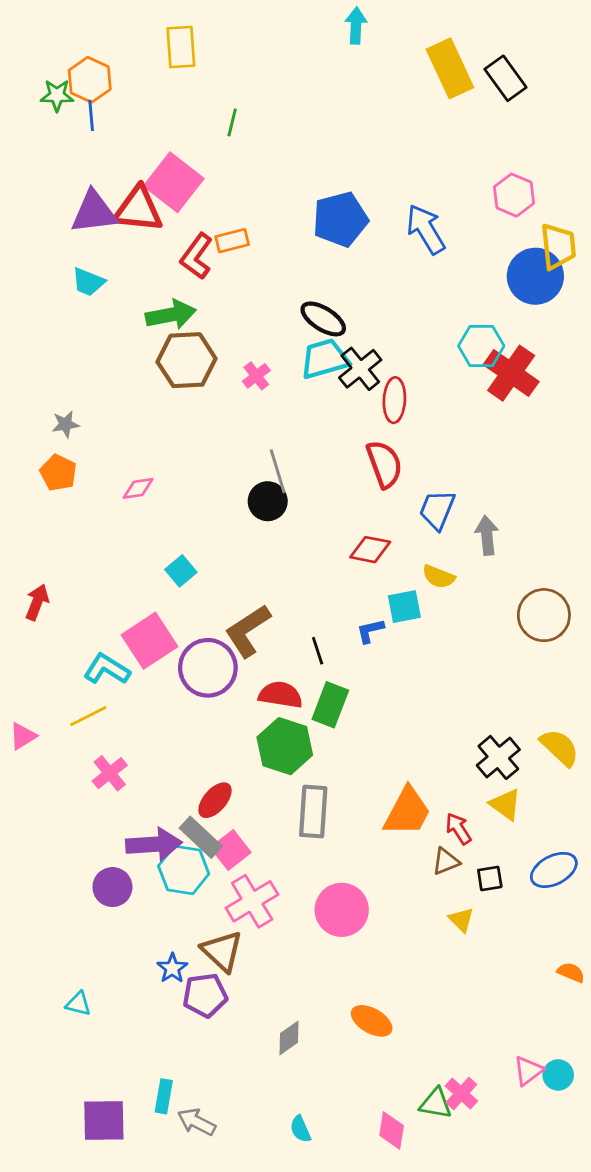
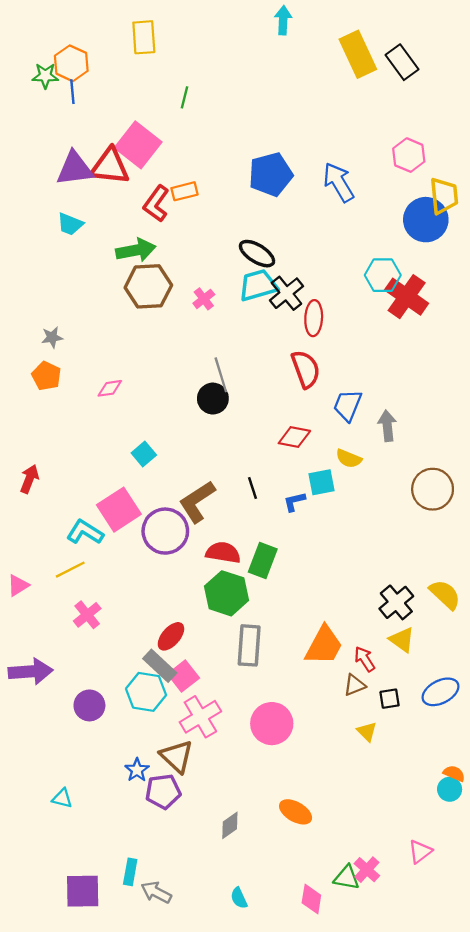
black line: (318, 651) -> (253, 488), moved
purple arrow: (154, 844) -> (31, 671), moved
cyan circle: (558, 1075) -> (450, 789), moved

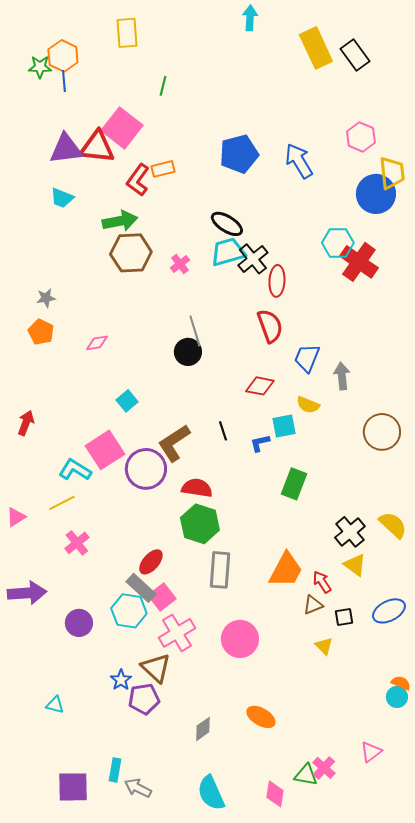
green rectangle: (263, 560) -> (294, 484), moved
cyan semicircle: (239, 898) -> (211, 793), size x1.8

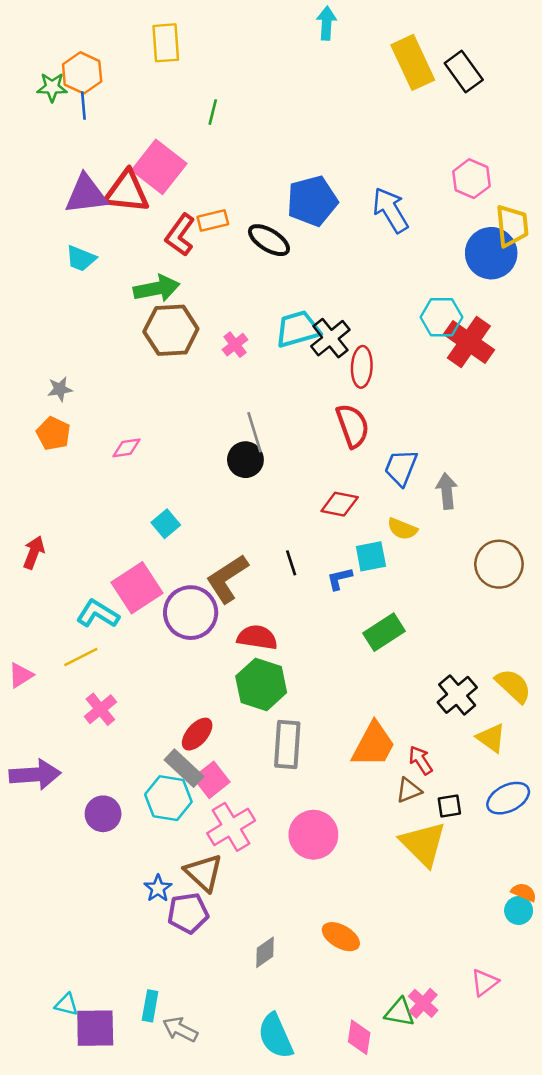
black ellipse: (227, 224) -> (269, 240), moved
green rectangle: (294, 484) -> (384, 632), turned 36
yellow triangle: (355, 565) -> (491, 738), moved
yellow triangle: (324, 646) -> (423, 844), size x2.0
cyan triangle: (55, 705) -> (66, 1005), moved

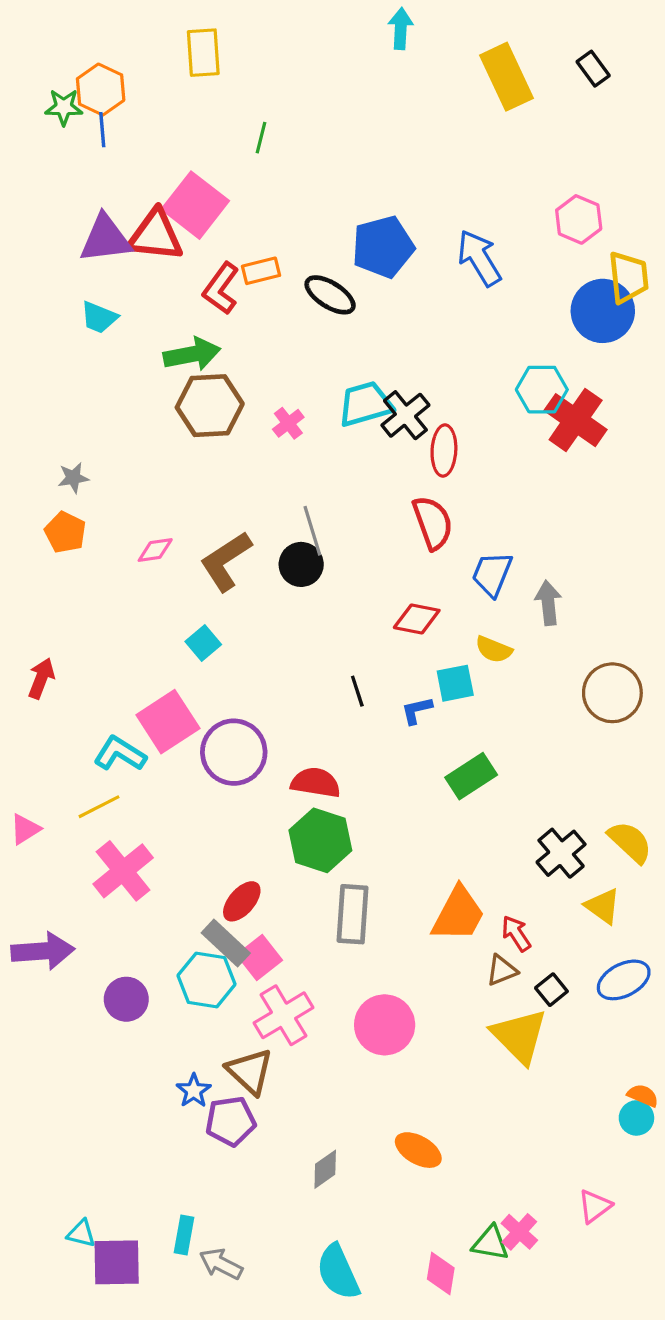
black rectangle: (464, 72) -> (593, 69), moved, size x0.7
brown L-shape: (227, 579) -> (226, 561), moved
pink cross: (100, 709) -> (123, 871), size x1.5
black square: (449, 806) -> (551, 990), turned -30

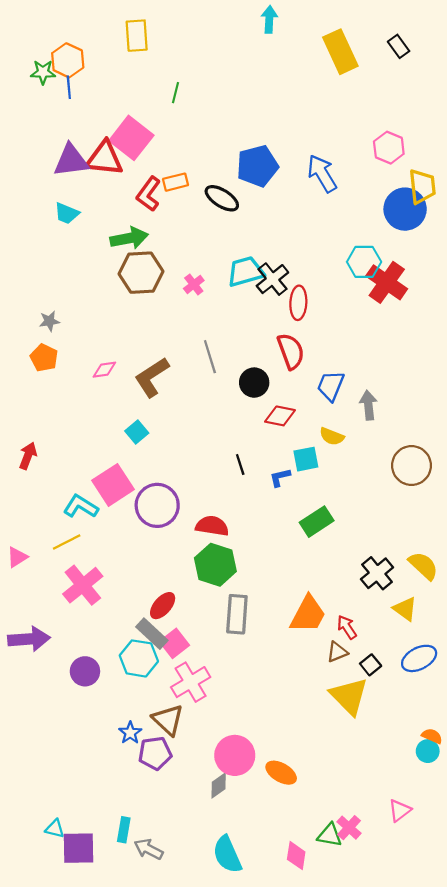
black circle: (301, 564) -> (254, 383), moved
pink circle: (385, 1025) -> (235, 755), moved

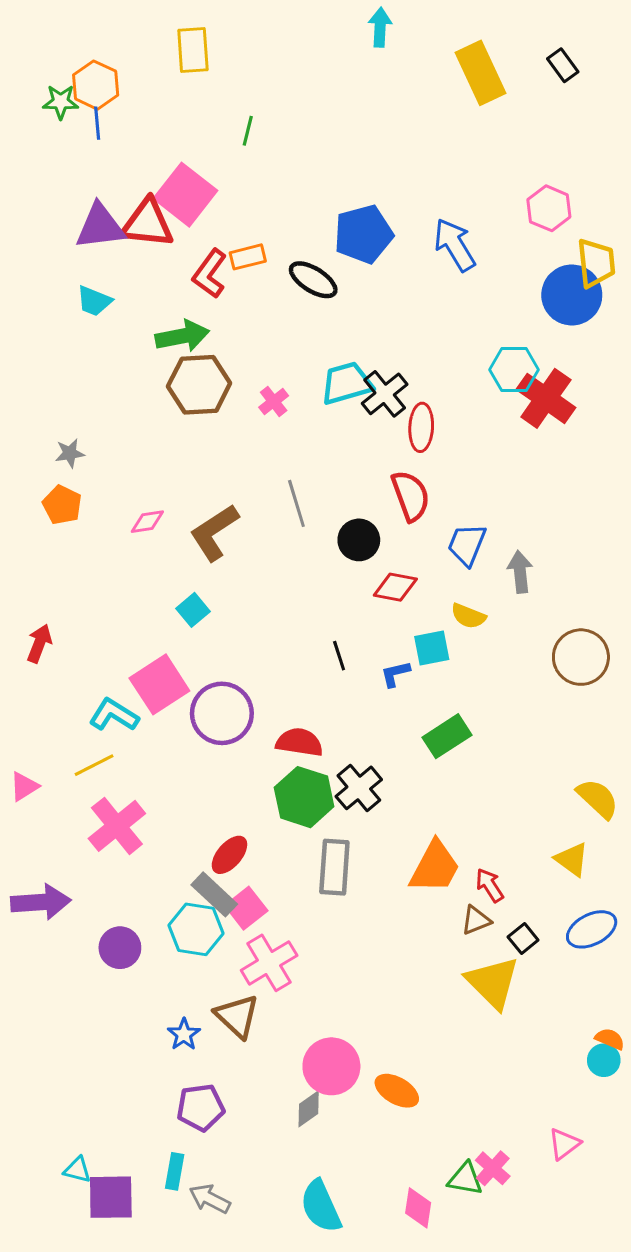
black cross: (377, 573) -> (359, 788), moved
purple pentagon: (155, 753) -> (201, 1107), moved

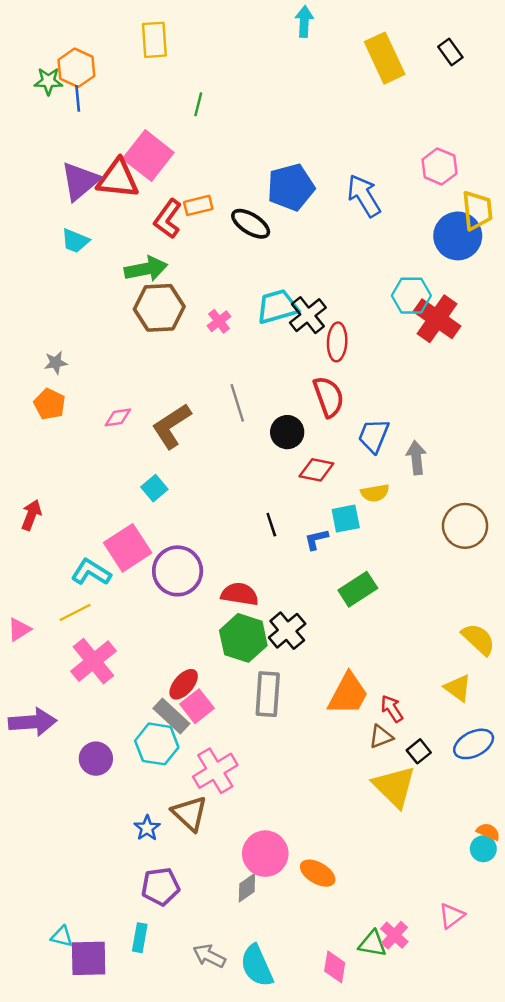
purple triangle: (100, 227) -> (80, 181), turned -33
yellow semicircle: (468, 616) -> (375, 493), turned -32
pink square: (246, 908) -> (197, 706), moved
gray arrow: (210, 1199) -> (209, 956), moved

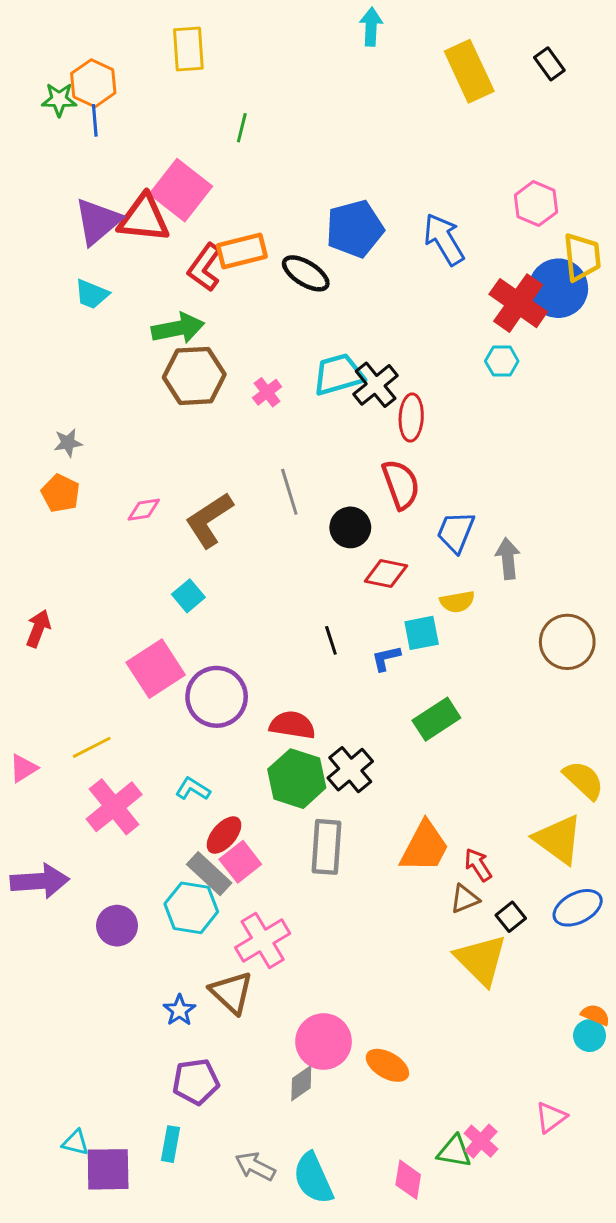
orange rectangle: (198, 205) -> (242, 251), size x1.4
cyan hexagon: (411, 296) -> (502, 361), size x0.7
red cross: (437, 319) -> (518, 303), moved
cyan L-shape: (91, 572) -> (193, 789), moved, size x0.7
yellow triangle: (458, 688) -> (558, 839), size x1.5

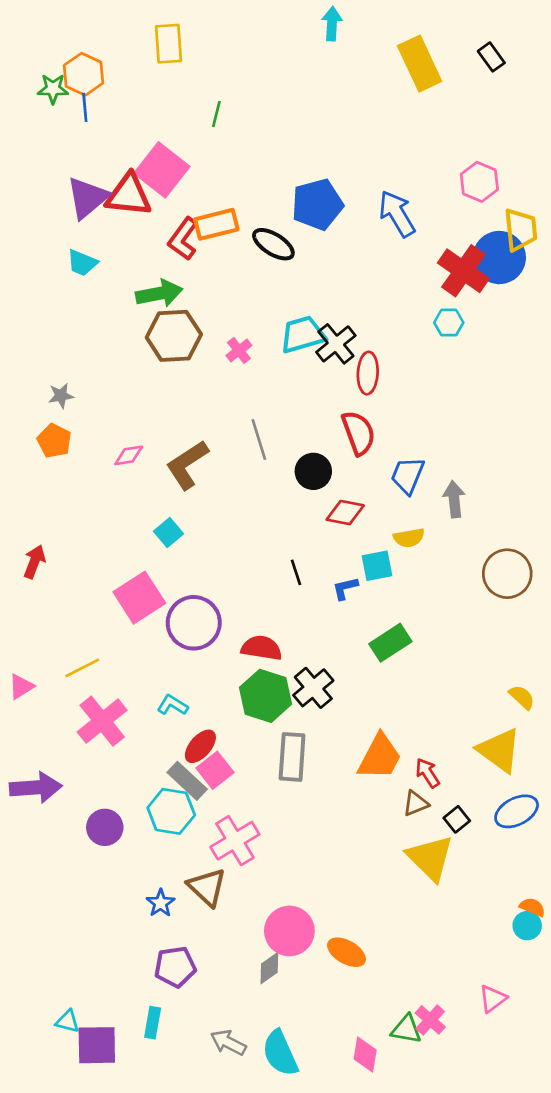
yellow semicircle: (584, 780) -> (522, 697), size x0.7

